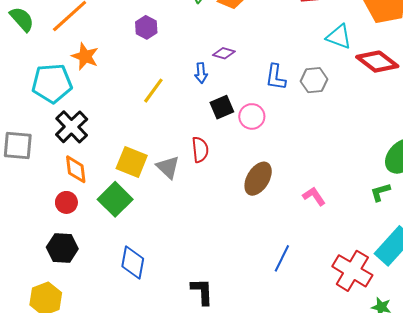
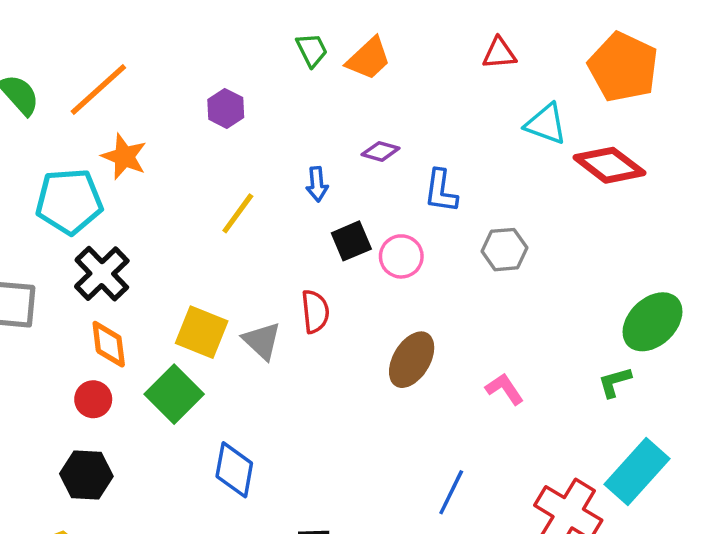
purple diamond: (224, 53) -> (381, 151), moved
gray hexagon: (314, 80) -> (504, 250), moved
blue diamond: (133, 263) -> (234, 470), moved

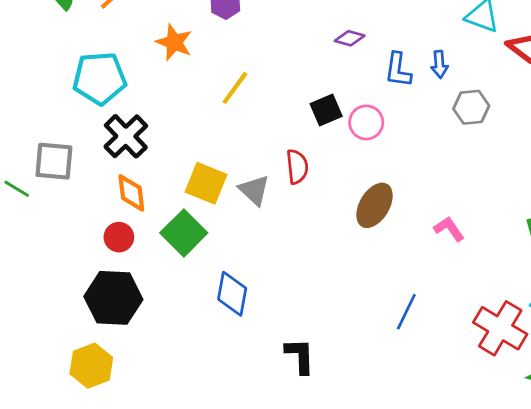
orange star: (124, 157) -> (174, 42), moved
blue arrow: (317, 184) -> (439, 64), moved
gray hexagon: (504, 250) -> (471, 107), moved
black hexagon: (86, 475) -> (113, 298), size x1.4

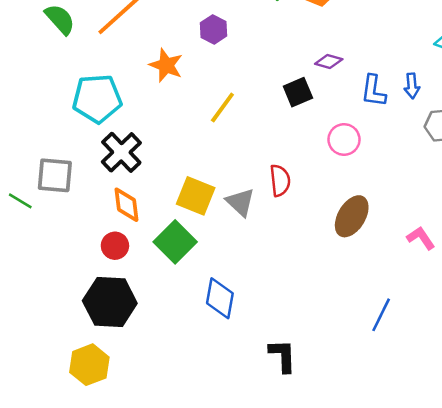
black square: (326, 110) -> (298, 92), moved

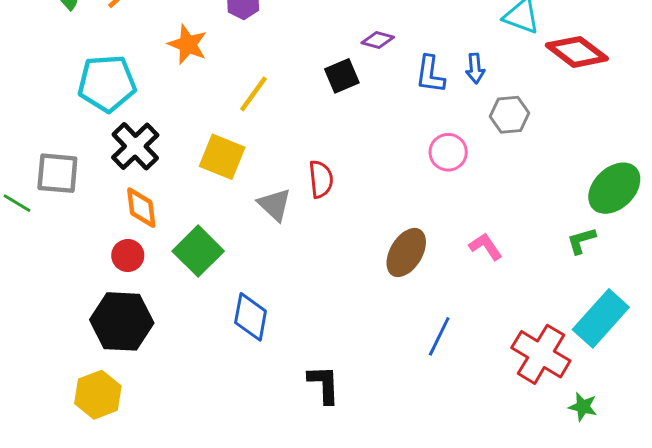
pink circle: (344, 140) -> (448, 152), moved
yellow square: (196, 196) -> (222, 157), moved
brown ellipse: (352, 216) -> (406, 253), moved

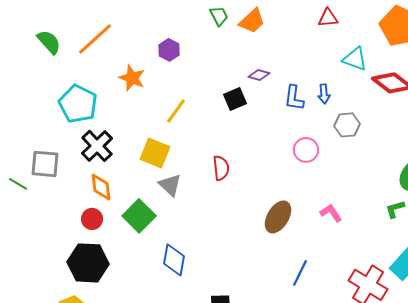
cyan pentagon: (107, 83) -> (78, 104), turned 30
gray triangle: (274, 205) -> (170, 185), moved

